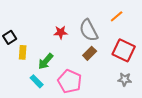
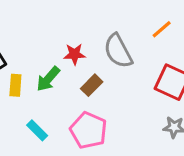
brown rectangle: (90, 53) -> (92, 85), moved
green arrow: (46, 61) -> (48, 79), moved

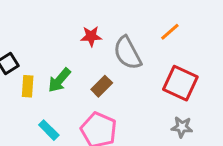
red star: (75, 54) -> (91, 36), moved

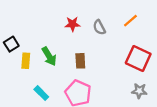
gray semicircle: (127, 53) -> (99, 27), moved, size x0.6
green arrow: (59, 80) -> (49, 56), turned -72
brown rectangle: (102, 86) -> (80, 61), turned -48

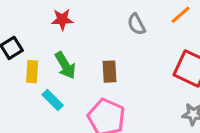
red star: (72, 24) -> (62, 19), moved
cyan rectangle: (41, 93) -> (53, 100), moved

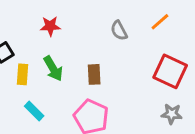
cyan rectangle: (53, 100) -> (34, 111), moved

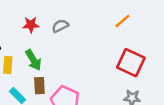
gray semicircle: (119, 31) -> (60, 26), moved, turned 91
brown rectangle: (94, 74) -> (39, 86), moved

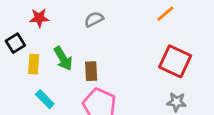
red star: (31, 25) -> (39, 18), moved
brown rectangle: (39, 86) -> (91, 71), moved

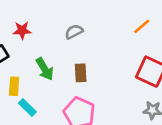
yellow rectangle: (34, 64) -> (14, 86), moved
brown rectangle: (91, 71) -> (81, 73), moved

